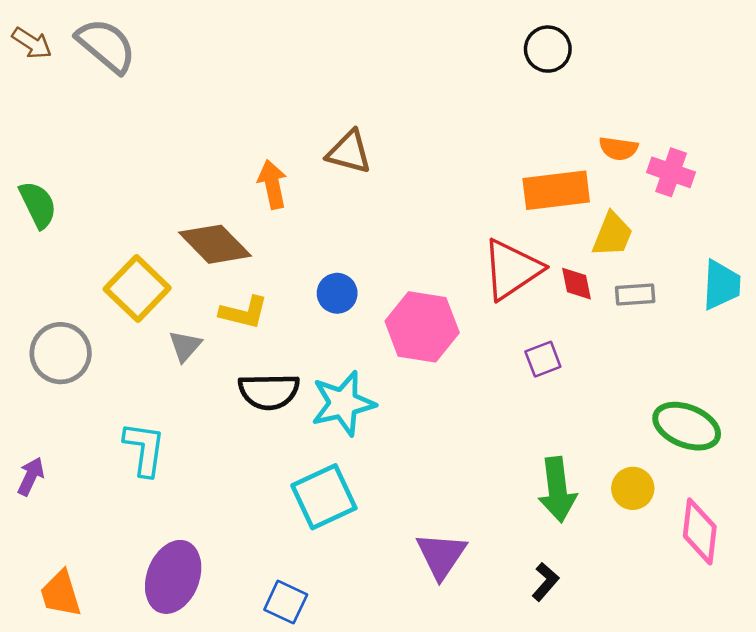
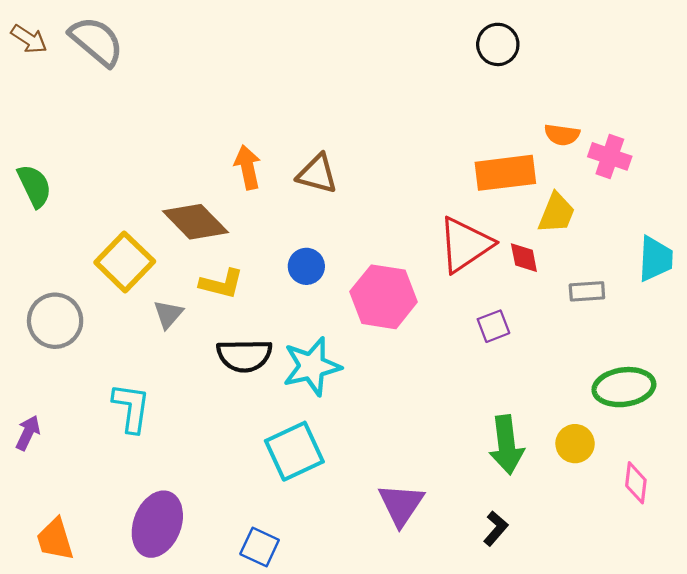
brown triangle: (349, 152) -> (317, 174), moved
gray rectangle: (635, 294) -> (587, 291), moved
green ellipse: (687, 426) -> (624, 387), turned -30
pink diamond: (700, 531) -> (636, 483), size x0.7

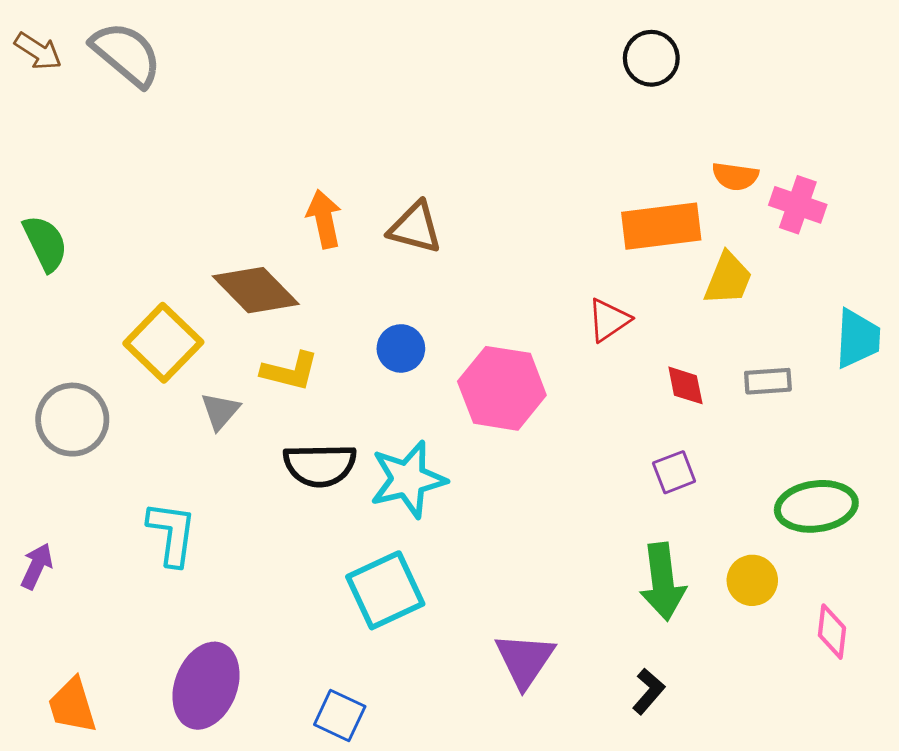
red triangle: (465, 245) -> (609, 320), size x0.6
red diamond: (524, 258) -> (685, 385), moved
purple square: (493, 326) -> (674, 472), moved

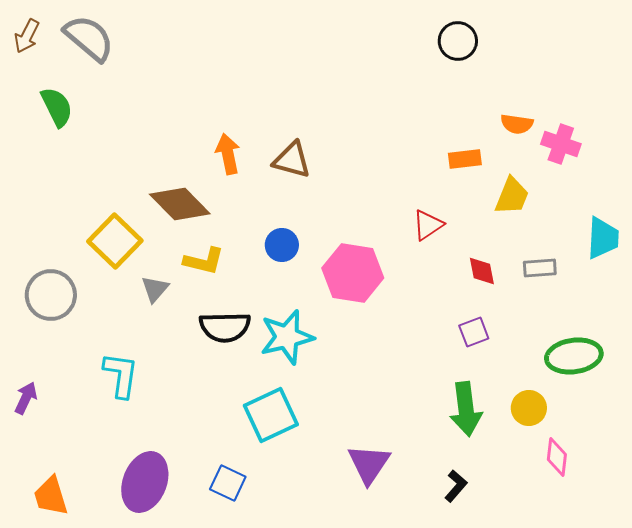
brown arrow: (38, 51) -> (27, 36), turned 84
orange rectangle: (661, 226) -> (465, 159), size x0.6
green semicircle: (45, 243) -> (57, 107), moved
pink diamond: (832, 632) -> (557, 457), moved
blue square: (340, 716) -> (228, 483), moved

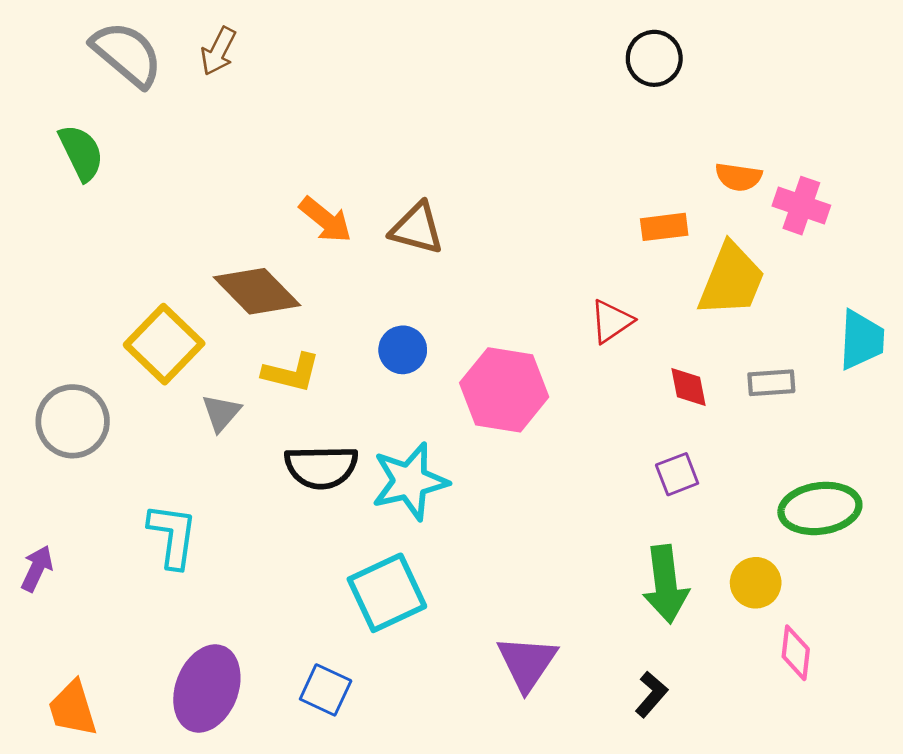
brown arrow: (27, 36) -> (218, 51), moved
orange arrow: (228, 154) -> (326, 220), turned 141
yellow trapezoid: (512, 196) -> (731, 280), size x1.4

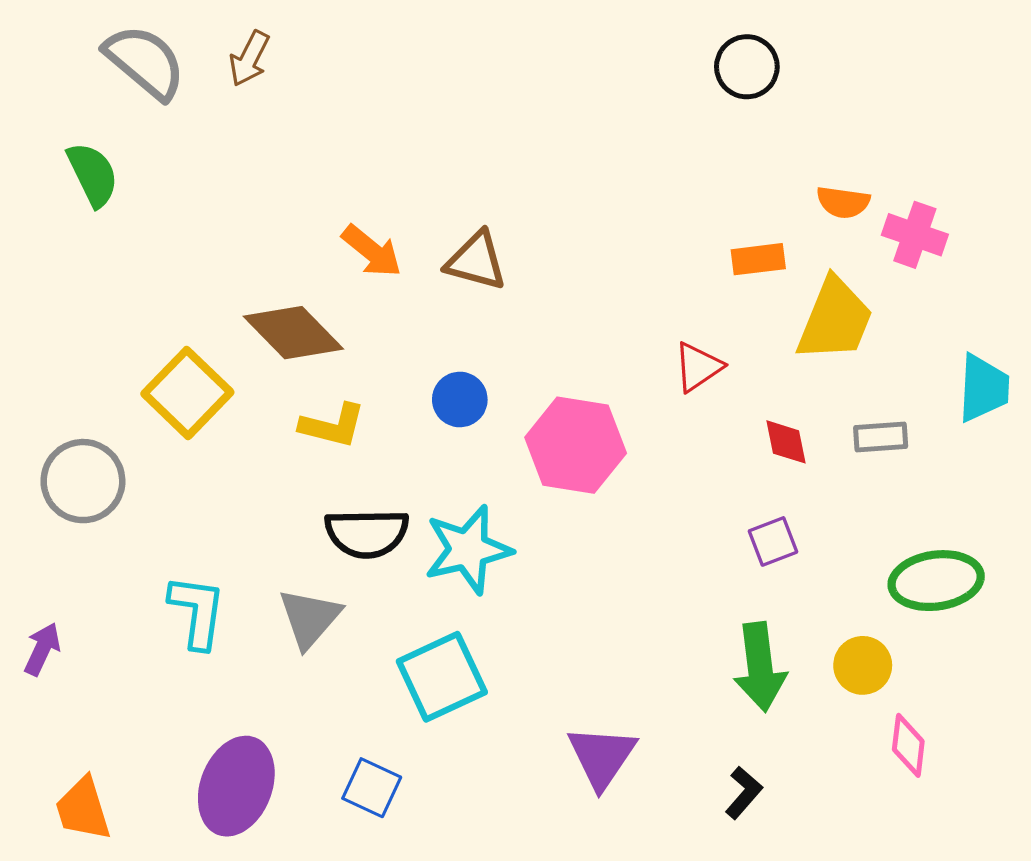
gray triangle: (221, 413) -> (310, 618), moved, size x1.4

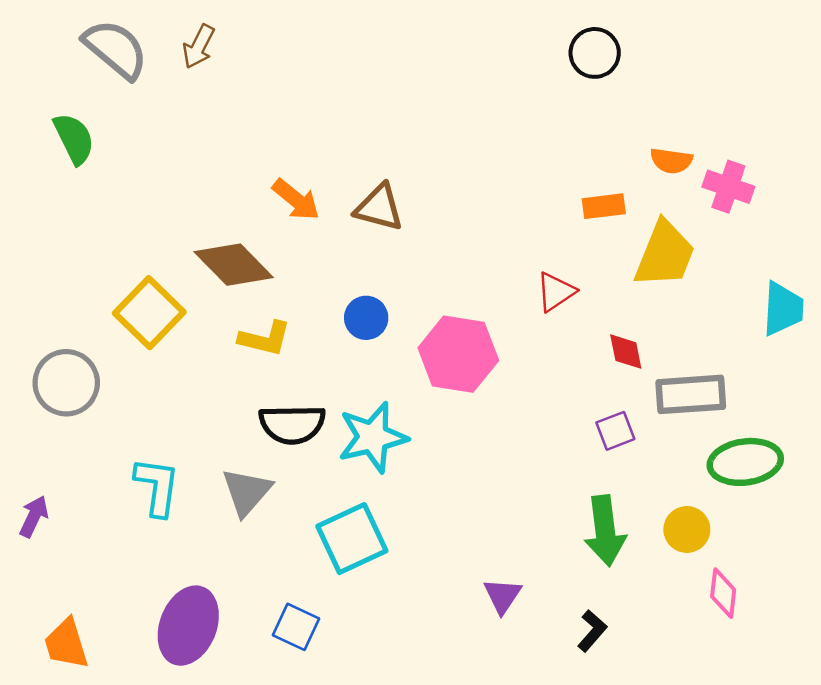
gray rectangle: (881, 437) -> (691, 394), moved, size x1.6
purple triangle: (602, 757) -> (502, 596), moved, size x0.7

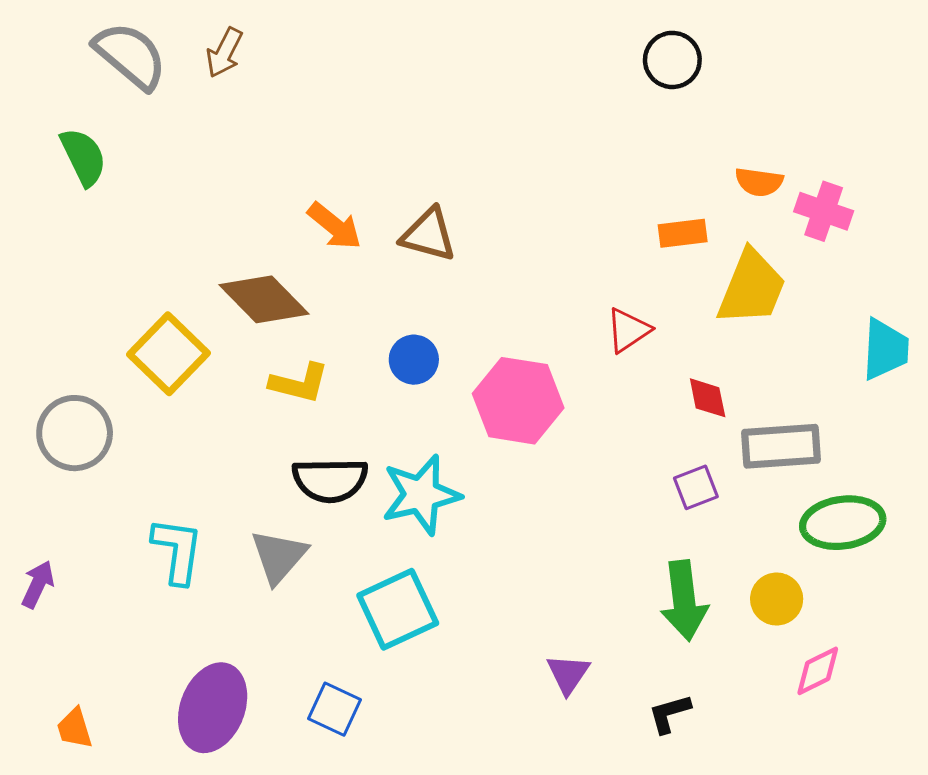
pink diamond: (723, 593) -> (818, 671), turned 57
black L-shape: (592, 631) -> (669, 714), turned -147
orange trapezoid: (66, 644) -> (75, 728), size x0.7

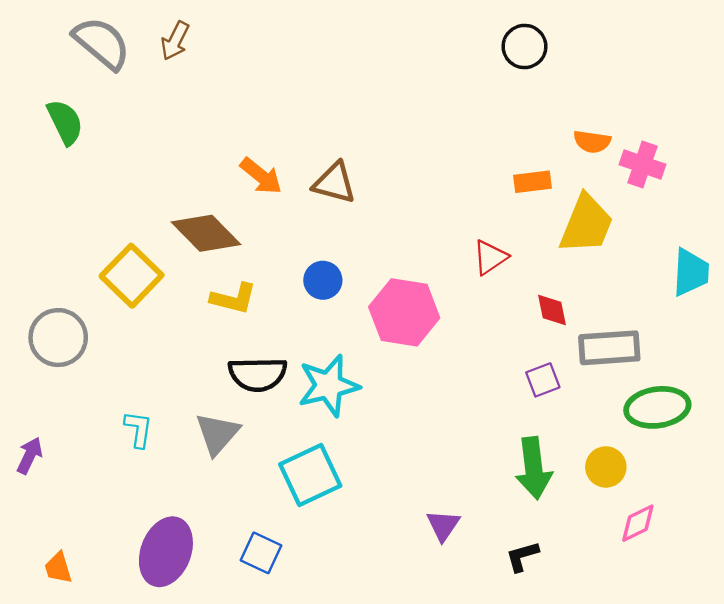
cyan L-shape: (177, 551) -> (138, 429), size x0.7

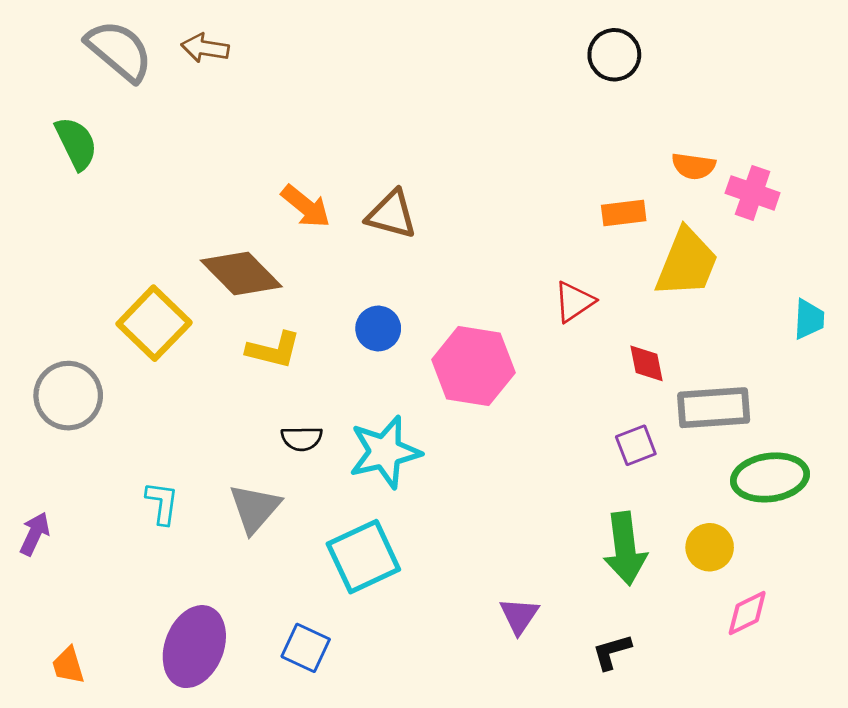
brown arrow: (175, 41) -> (205, 48), turned 72
cyan trapezoid: (691, 272) -> (809, 319), size x0.7
black semicircle: (258, 374) -> (302, 439), size x0.6

